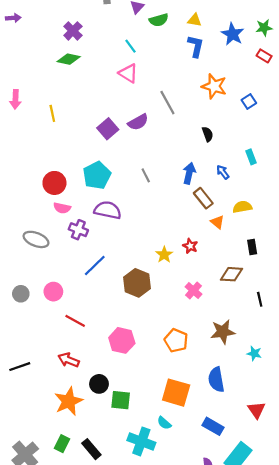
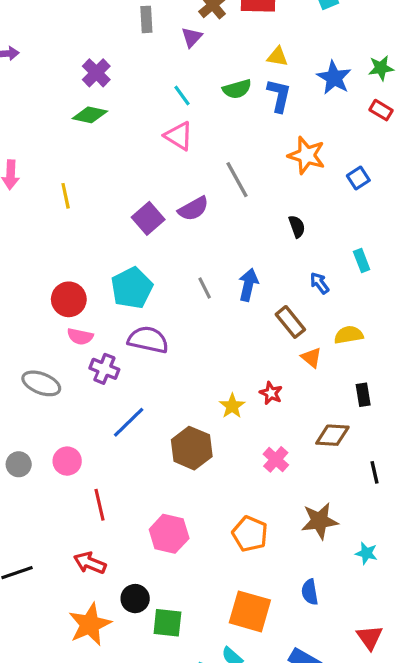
green semicircle: (159, 20) -> (237, 89), moved
blue arrow: (189, 173) -> (248, 285), moved
red line: (75, 321) -> (100, 505), turned 48
blue semicircle: (216, 380) -> (310, 592), size x0.7

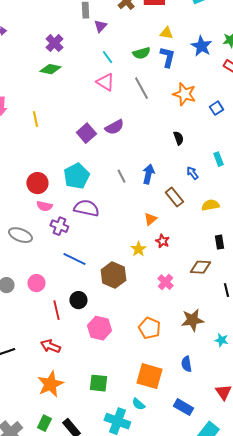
purple triangle: (192, 37) -> (100, 26), moved
gray line: (237, 180) -> (141, 88), moved
orange triangle: (311, 358) -> (150, 219), moved, turned 40
blue line: (129, 422) -> (74, 259), turned 70
black circle: (135, 599) -> (78, 300), moved

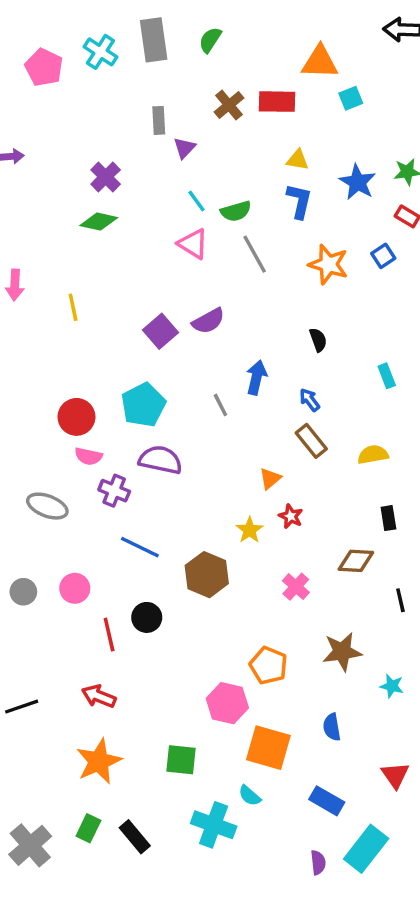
green semicircle: (141, 53) -> (236, 211), moved
blue square: (216, 108) -> (383, 256), moved
blue arrow: (192, 173) -> (310, 400), moved
blue arrow: (148, 174) -> (256, 378), moved
pink hexagon: (99, 328) -> (227, 703), moved

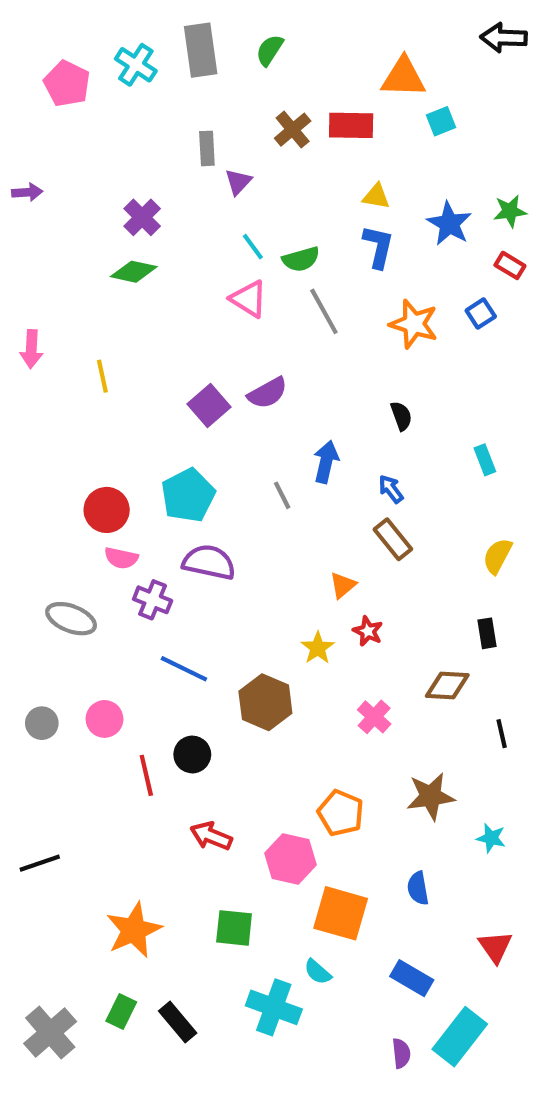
yellow semicircle: (373, 455) -> (497, 556), moved, turned -52
red arrow: (99, 696) -> (211, 836), moved

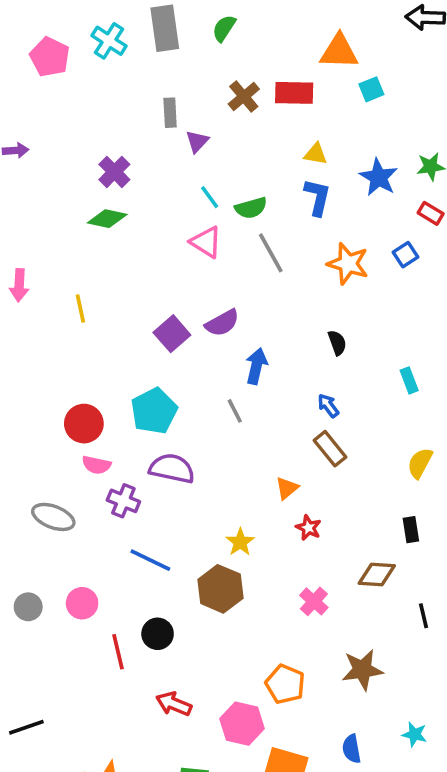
blue arrow: (326, 462) -> (256, 366), moved
yellow star: (318, 648) -> (240, 542), moved
cyan star: (491, 838) -> (414, 734), moved

